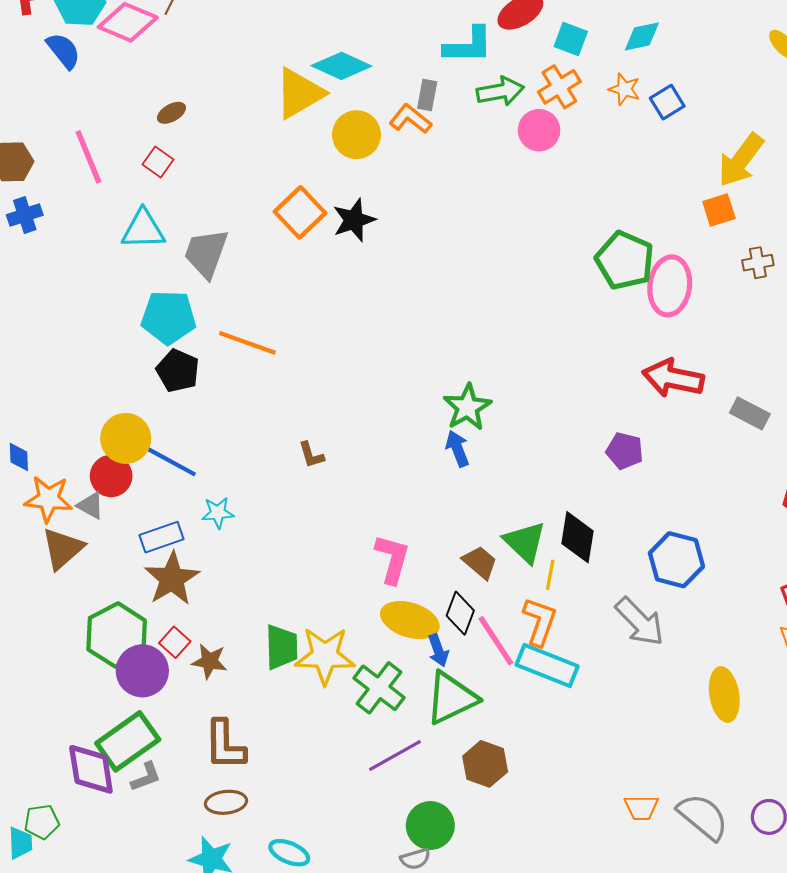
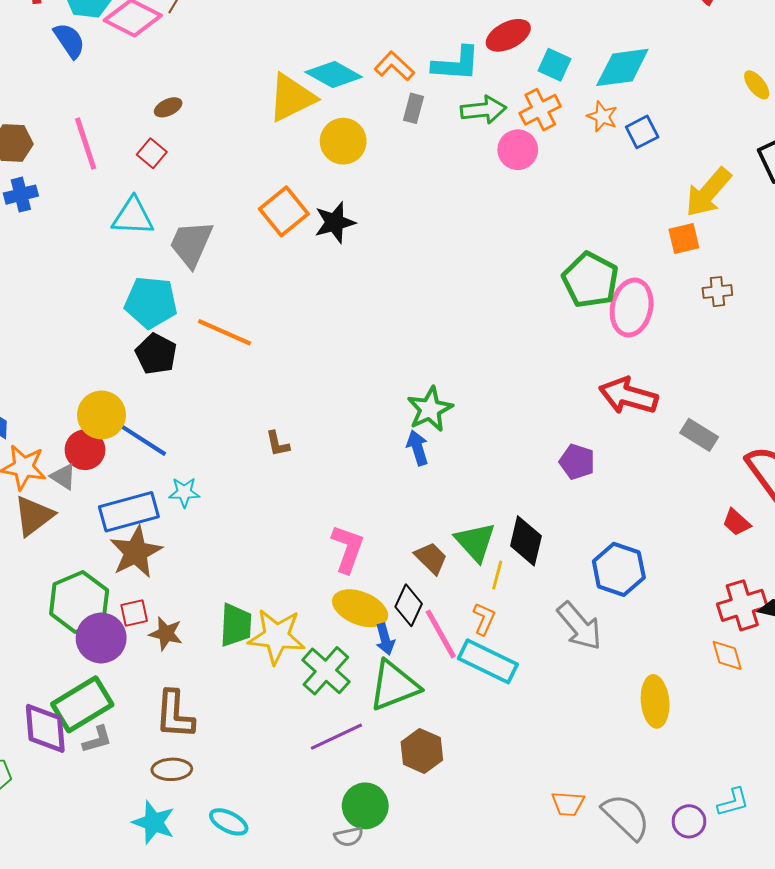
cyan diamond: (642, 36) -> (622, 67), size x1.5
orange L-shape: (410, 119) -> (394, 66), moved
blue rectangle: (162, 537) -> (129, 512), size x1.4
orange L-shape: (540, 622) -> (484, 619), size x0.7
red square: (175, 642) -> (134, 613), turned 32

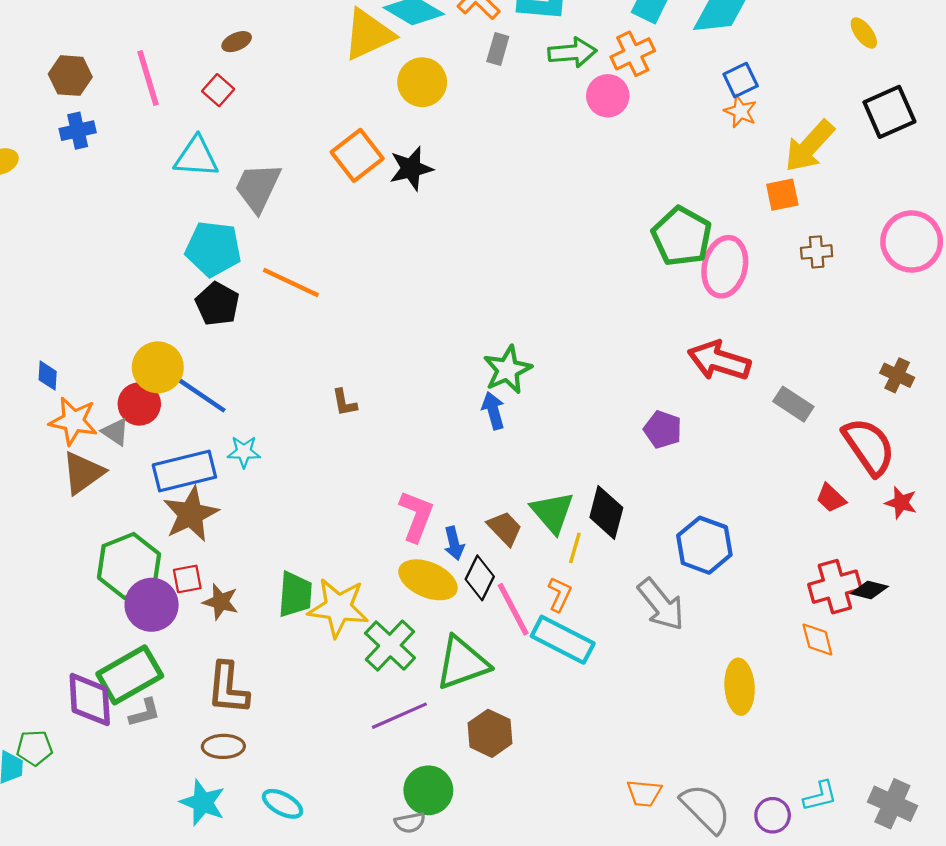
orange star: (602, 117) -> (740, 111), moved
blue arrow: (385, 639) -> (454, 543), moved

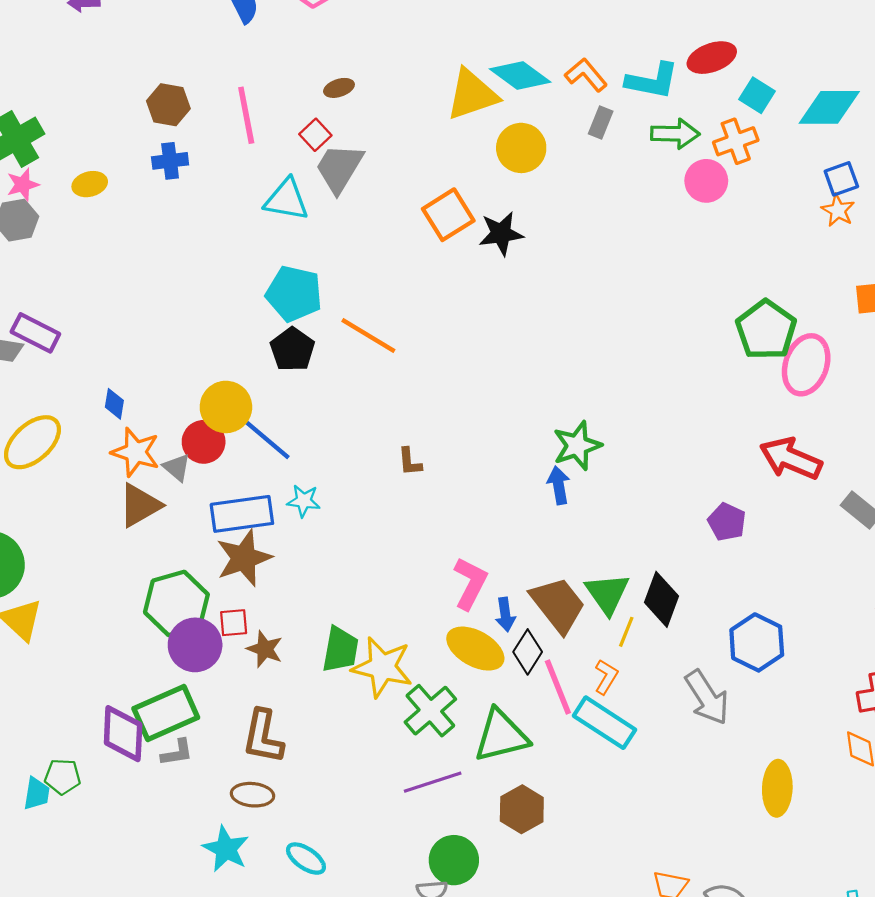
gray trapezoid: (258, 187) -> (339, 168), moved
brown trapezoid: (505, 528) -> (558, 605), size x1.6

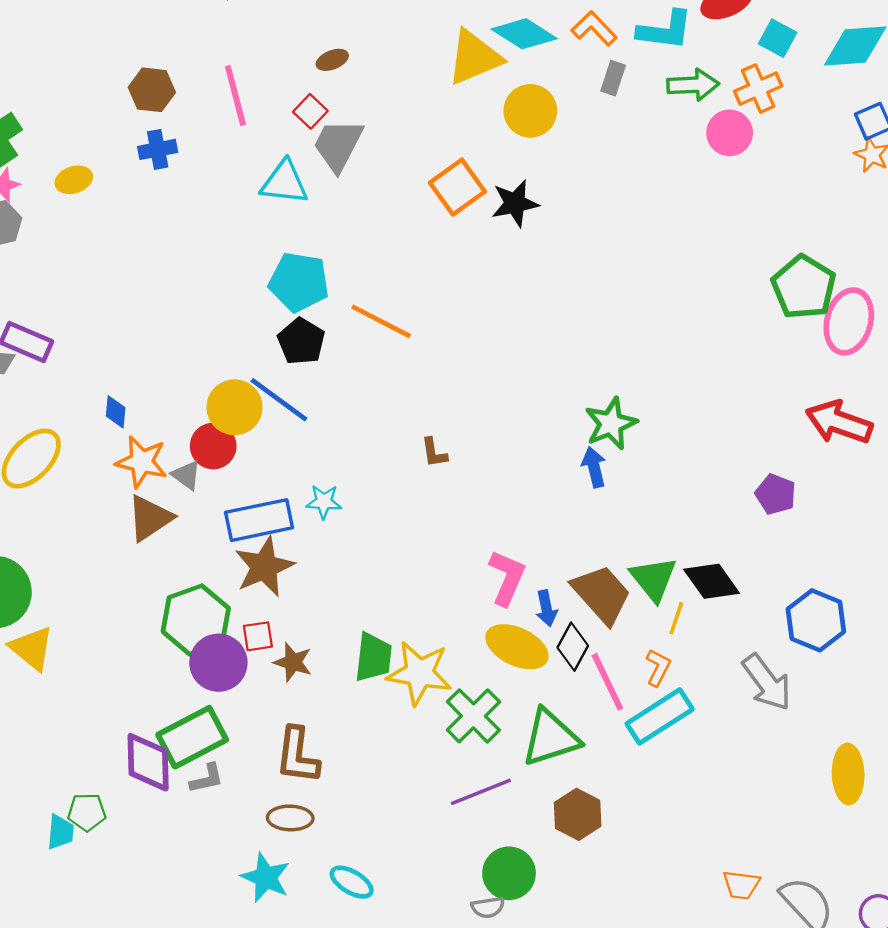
blue line: (264, 437) -> (279, 400), moved
black diamond: (662, 599) -> (712, 581), turned -52
cyan rectangle: (604, 723) -> (660, 716), turned -62

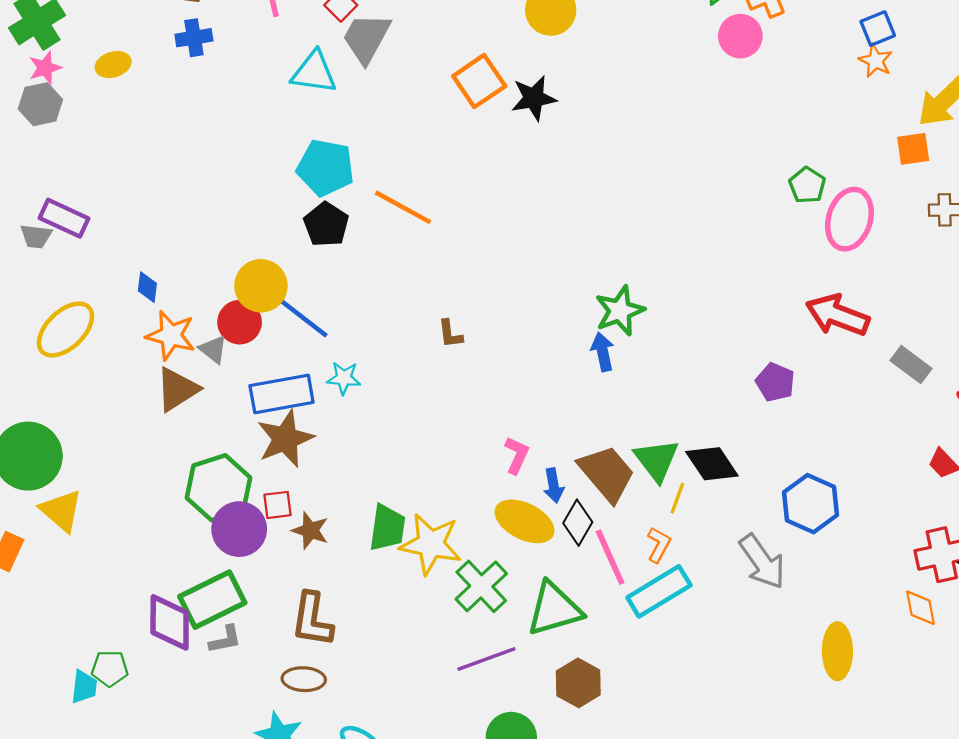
green pentagon: (804, 287) -> (807, 185), size x0.6
blue line: (279, 400) -> (301, 316), moved
pink L-shape: (507, 578) -> (517, 455), size x0.7

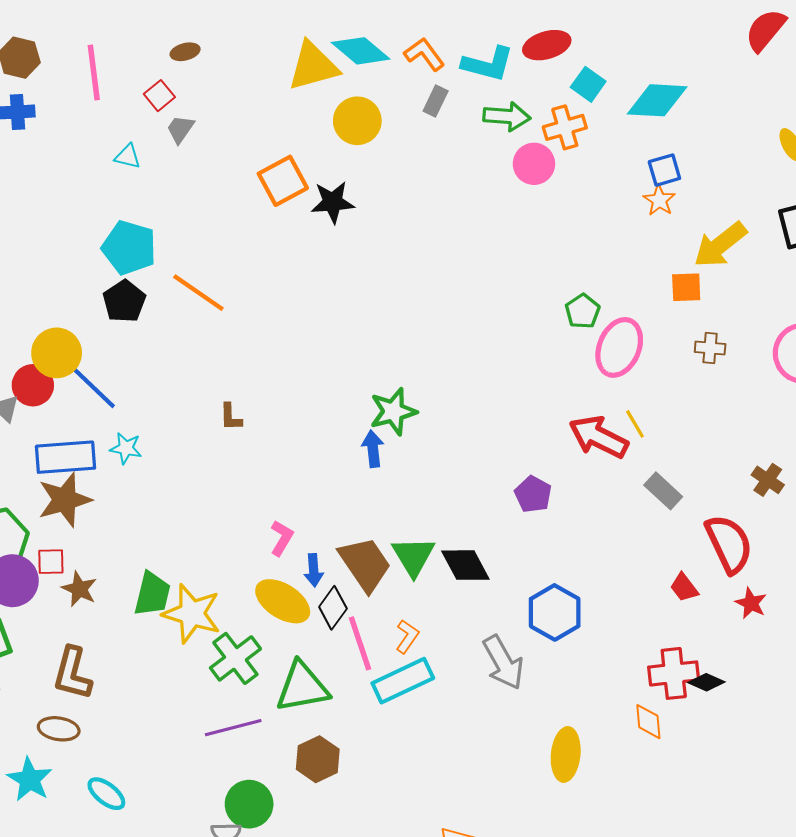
gray trapezoid: (366, 38) -> (180, 129), size x0.6
cyan triangle: (314, 72) -> (128, 156), size x0.6
yellow line: (677, 498) -> (635, 424), moved, turned -56

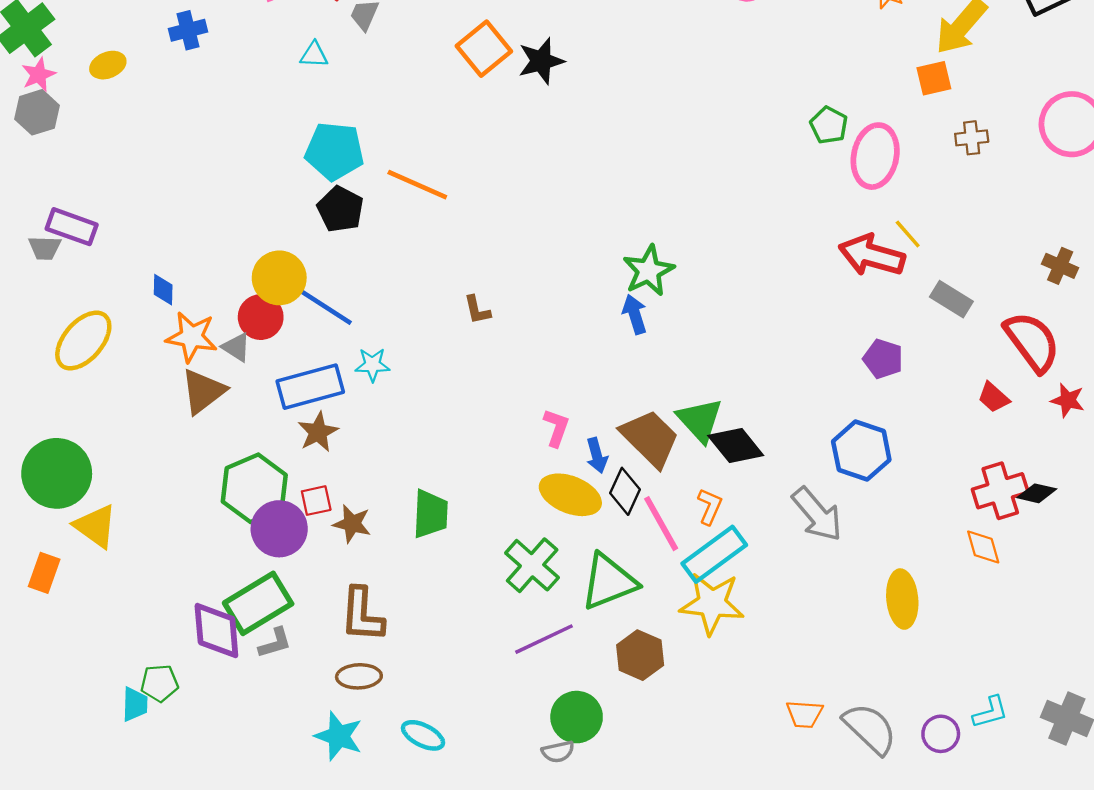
purple pentagon: (533, 494) -> (883, 359), moved
brown star: (65, 500) -> (318, 432), size x0.7
black diamond: (465, 565) -> (736, 445), moved
yellow star: (192, 614) -> (712, 603), moved

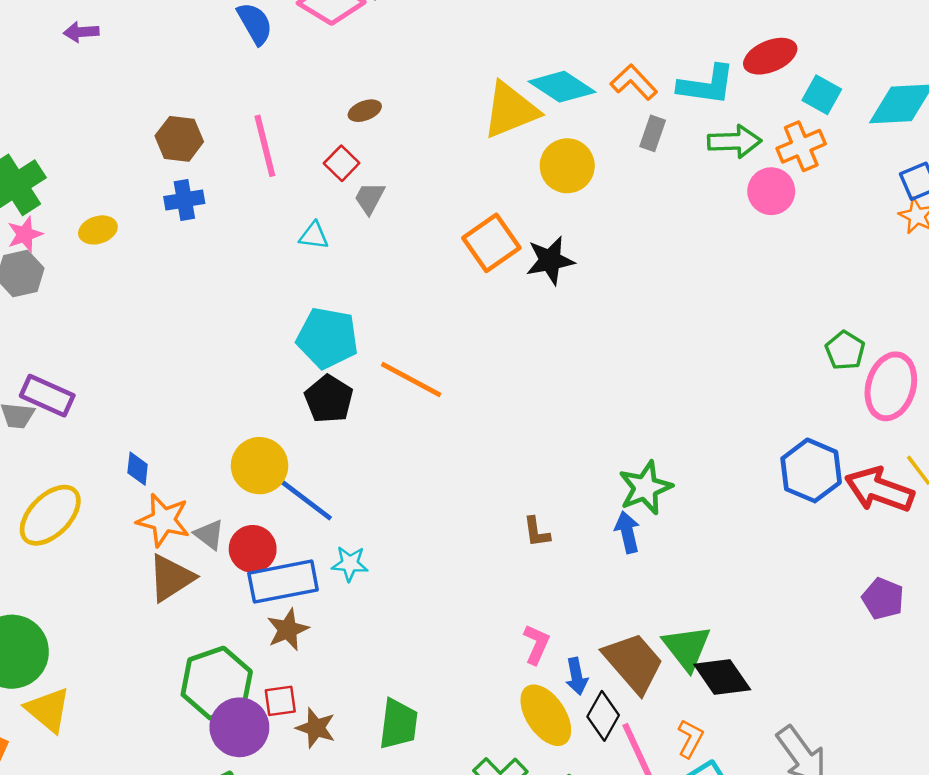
brown L-shape: (477, 310) -> (537, 532), moved
red circle: (261, 317) -> (253, 549), moved
blue hexagon: (861, 451) -> (811, 470), moved
yellow ellipse: (570, 495) -> (546, 715), turned 30

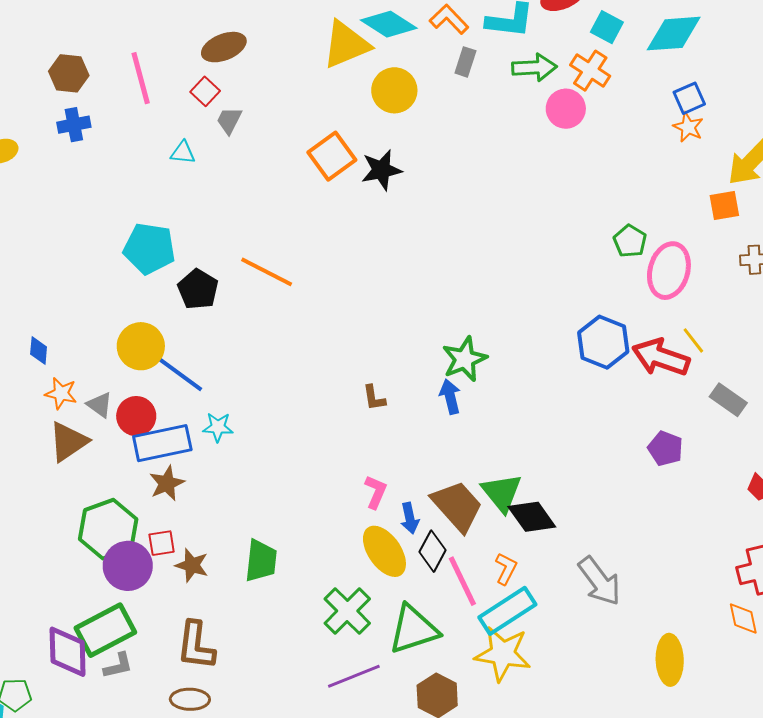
brown ellipse: (365, 111) -> (224, 47), size x1.6
orange cross: (801, 146) -> (590, 71), turned -33
cyan pentagon: (327, 338) -> (149, 248), moved
orange star: (163, 520) -> (61, 393), size x0.7

